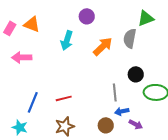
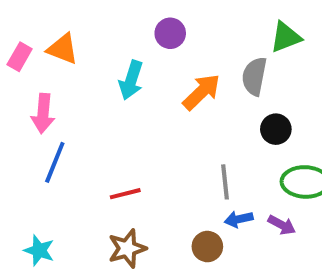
pink arrow: (22, 57) -> (43, 113), turned -84
black circle: (136, 74) -> (276, 129), moved
blue line: (33, 102) -> (55, 162), moved
purple arrow: (136, 124) -> (282, 225), moved

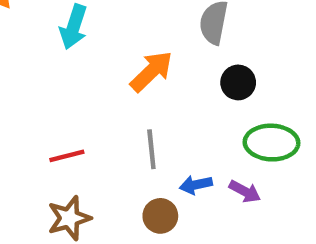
orange arrow: (202, 92) -> (151, 71), moved
gray line: (225, 182) -> (151, 149), moved

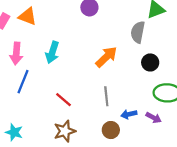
cyan arrow: (74, 27) -> (52, 52), moved
red line: (67, 156) -> (64, 100), turned 54

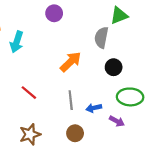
cyan arrow: (52, 52) -> (17, 42), moved
red line: (64, 100) -> (29, 93), moved
blue arrow: (129, 114) -> (94, 108), moved

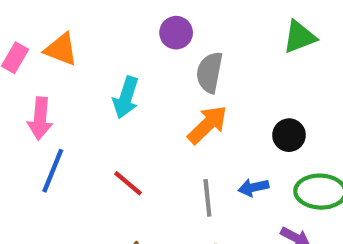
gray semicircle: (101, 37) -> (210, 72), moved
cyan arrow: (17, 42) -> (126, 97), moved
blue arrow: (94, 108) -> (253, 187), moved

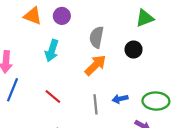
purple circle: (176, 33) -> (62, 16), moved
orange triangle: (61, 49) -> (33, 16), moved
black circle: (289, 135) -> (134, 50), moved

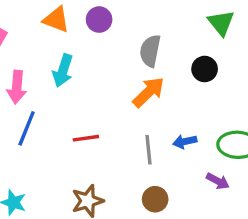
green triangle: (145, 18) -> (221, 23), turned -48
cyan arrow: (52, 51) -> (63, 71), moved
red line: (53, 97) -> (86, 138), turned -48

